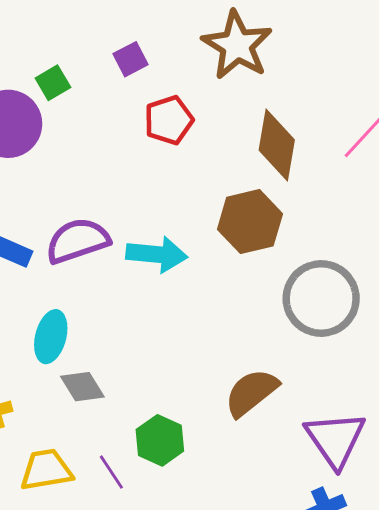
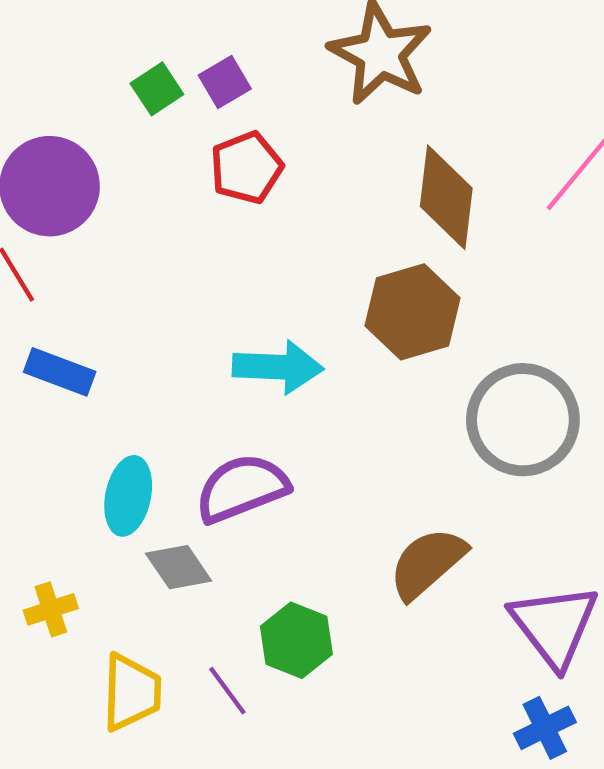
green square: (53, 83) -> (157, 89), moved
red pentagon: (169, 120) -> (246, 168), moved
purple semicircle: (78, 241) -> (242, 488), moved
yellow trapezoid: (46, 470) -> (131, 692), turned 104

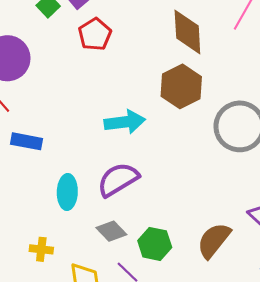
brown semicircle: (427, 563) -> (214, 240), moved
gray diamond: (179, 567) -> (111, 231), moved
yellow cross: (51, 609) -> (41, 249), turned 35

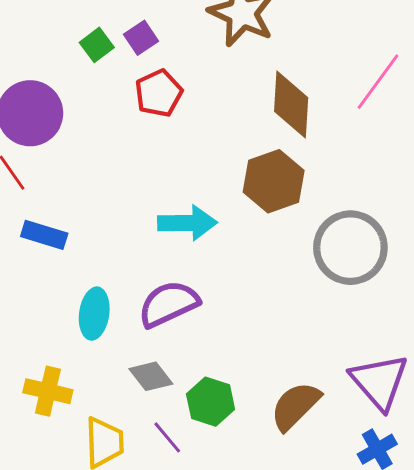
yellow cross: (41, 249) -> (48, 391), size x1.4

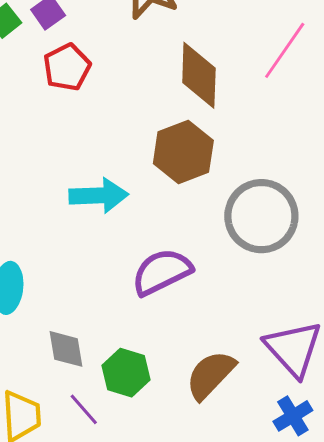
purple semicircle: (169, 304) -> (162, 272), moved
gray diamond: (151, 376) -> (66, 349), turned 30

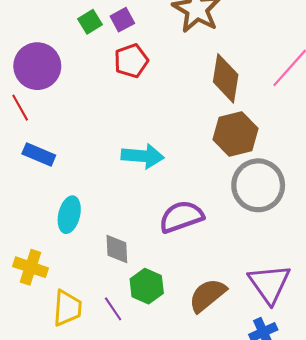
brown hexagon: (183, 152) -> (235, 134), moved
gray diamond: (66, 349) -> (117, 249), moved

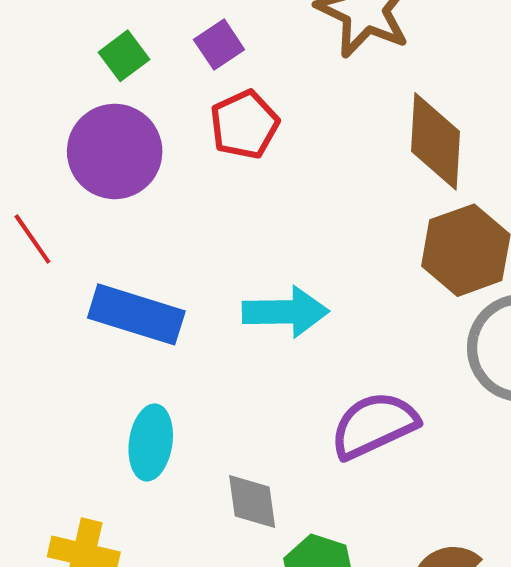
green square: (90, 22) -> (124, 56), moved
purple circle: (37, 66) -> (115, 151), moved
blue rectangle: (39, 155) -> (136, 314), moved, size x1.4

